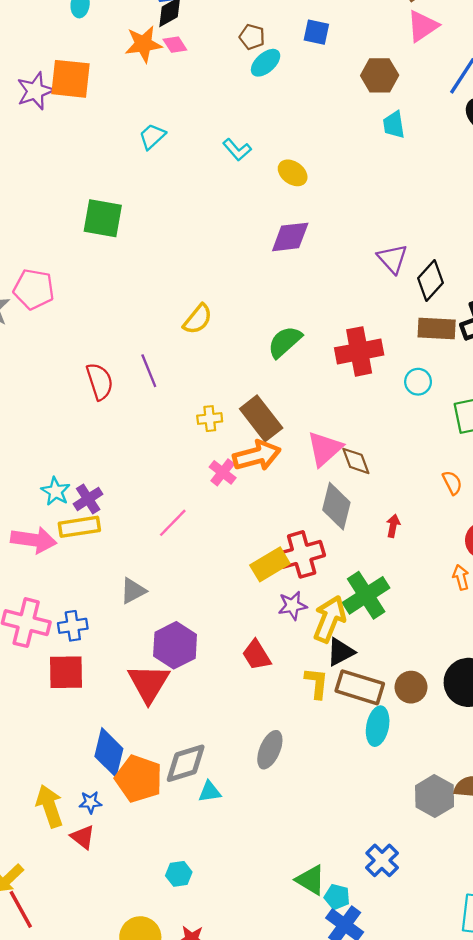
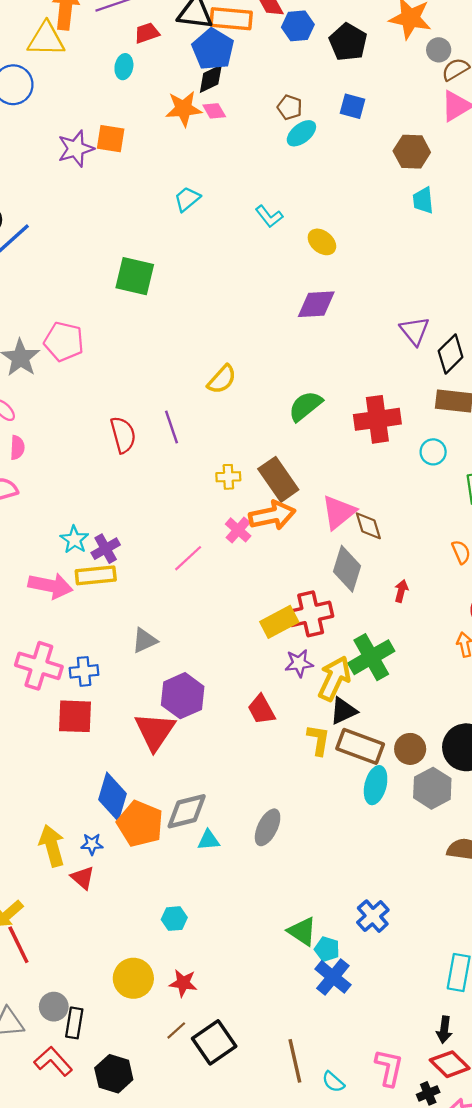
orange square: (70, 79) -> (111, 139), size x0.7
pink line: (173, 523) -> (188, 558), moved
gray ellipse: (270, 750) -> (268, 827), moved
gray hexagon: (435, 796) -> (432, 788), moved

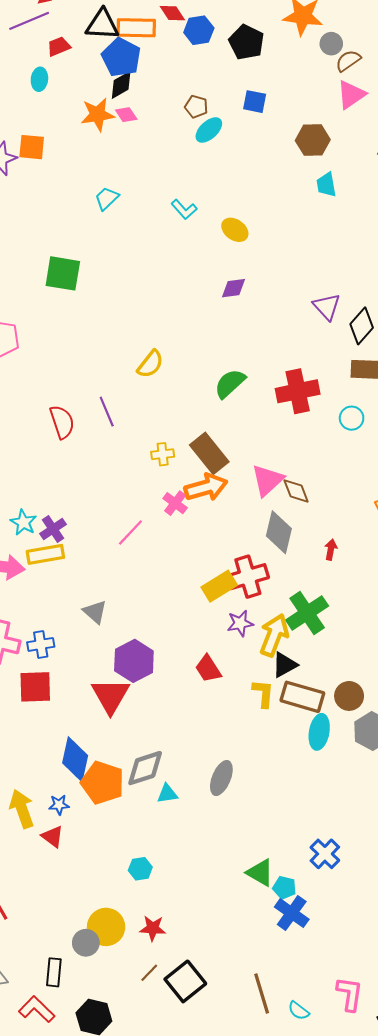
purple diamond: (316, 304) -> (233, 288), size x0.7
gray triangle: (144, 640) -> (95, 612), turned -50
gray circle: (54, 1007) -> (86, 943), moved

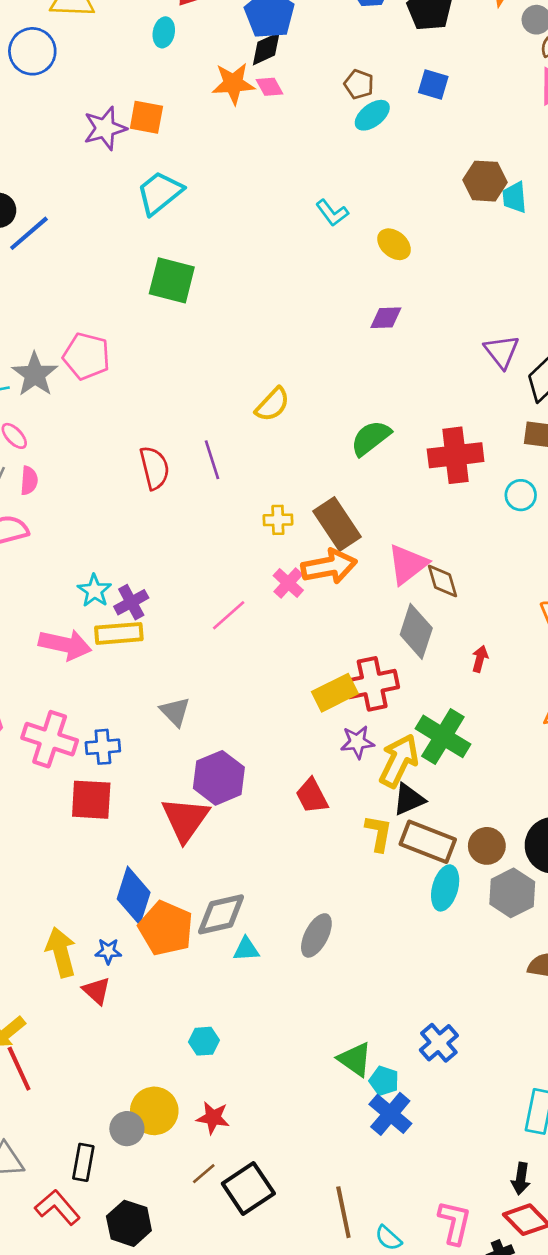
brown hexagon: (313, 140) -> (485, 181), moved
cyan trapezoid: (107, 198) -> (160, 193), moved, size x1.5
green cross: (307, 613) -> (443, 736), turned -30

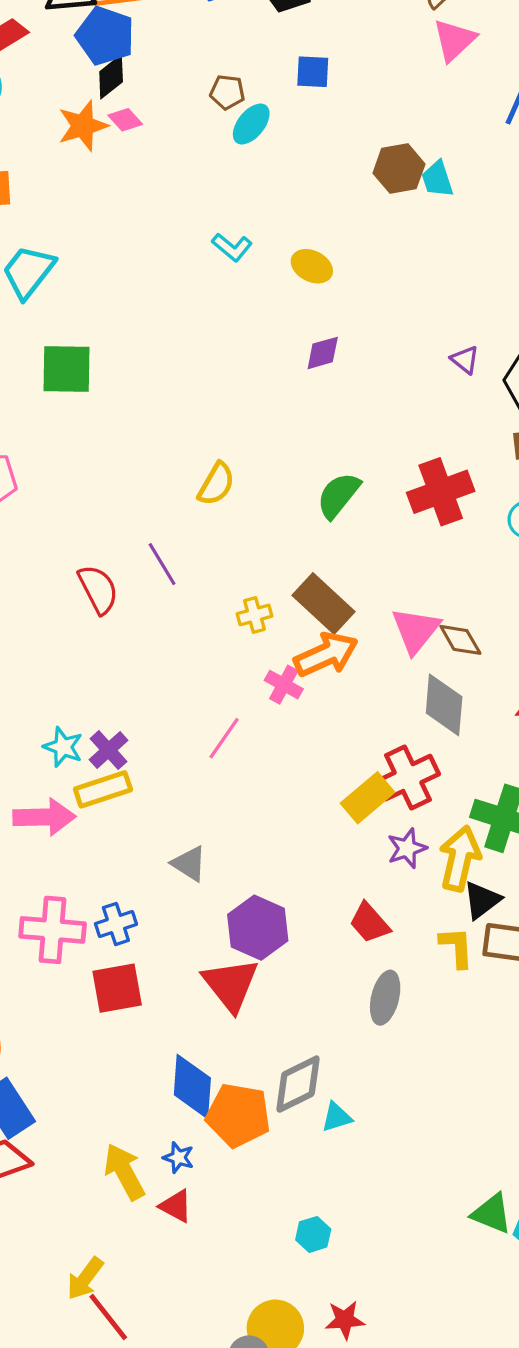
purple triangle: (502, 351) -> (465, 360), size x0.7
gray ellipse: (316, 935) -> (385, 998), moved
blue star: (108, 951) -> (178, 1158), turned 30

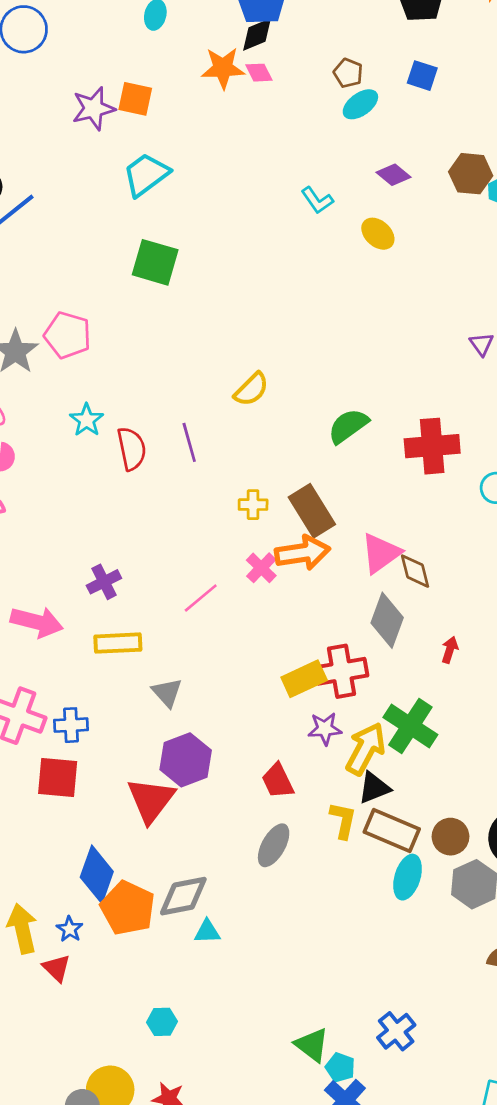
purple diamond: (323, 353) -> (393, 175), moved, turned 40
cyan star: (63, 747) -> (87, 420), moved
yellow rectangle: (103, 789) -> (118, 643), moved
gray triangle: (189, 864) -> (167, 693), moved

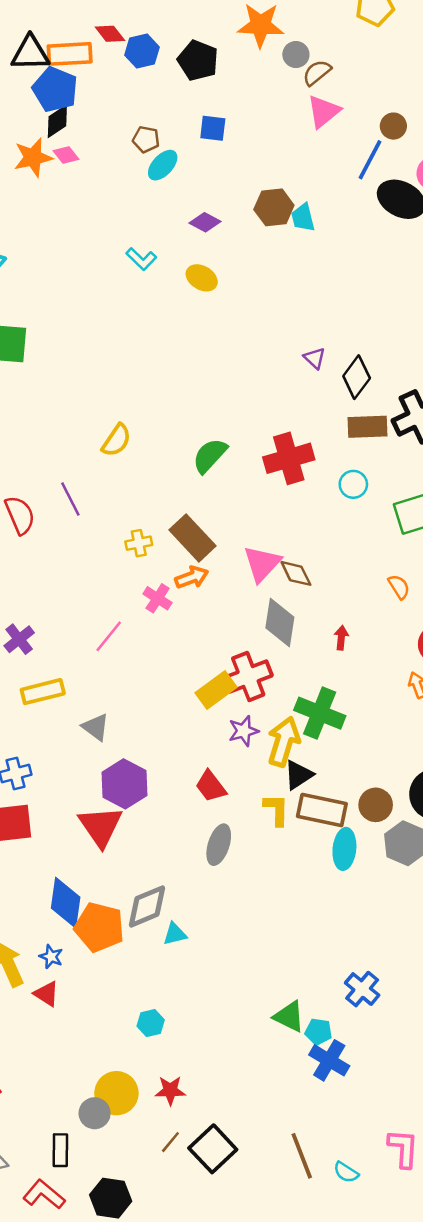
orange arrow: (302, 553) -> (192, 577), size x0.7

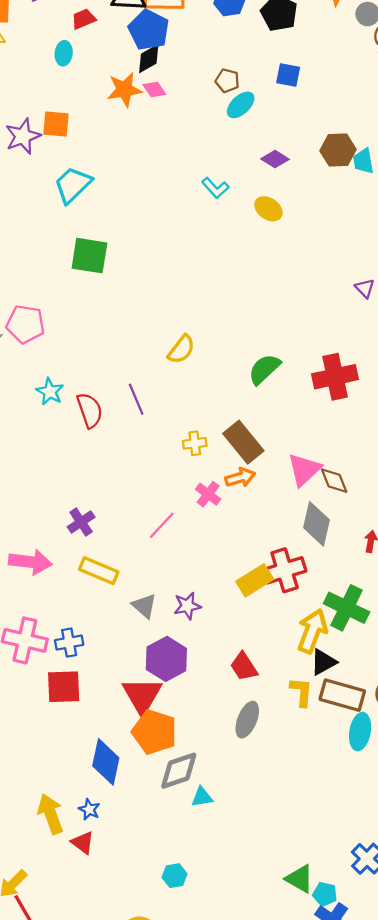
yellow rectangle: (43, 692) -> (99, 571), turned 33
purple star: (244, 731) -> (187, 606), moved
orange pentagon: (99, 927) -> (154, 732), moved

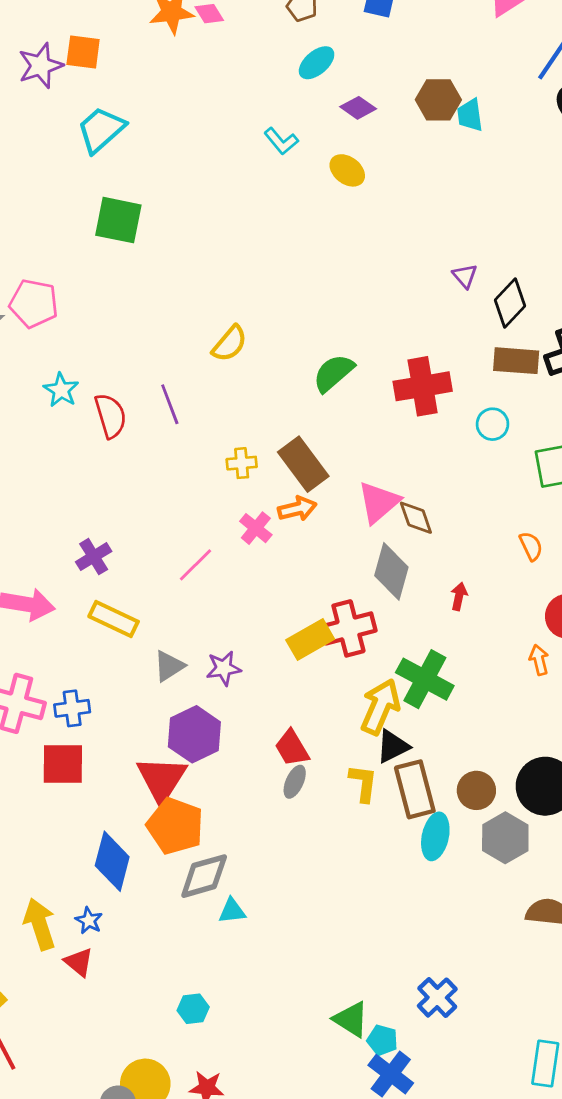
cyan ellipse: (241, 105) -> (317, 63), moved
gray triangle: (144, 606) -> (169, 666), turned 44
brown rectangle: (342, 695) -> (415, 789), turned 57
gray ellipse: (247, 720) -> (295, 782), moved, size x0.7

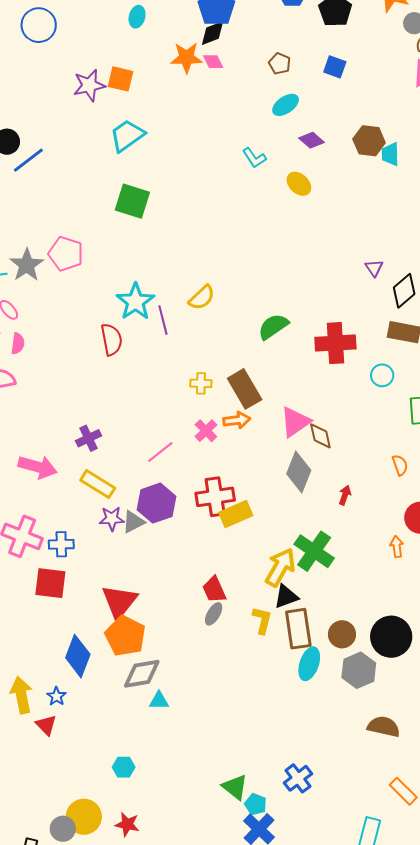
cyan star: (61, 390) -> (135, 302), moved, size x1.5
purple line: (170, 404) -> (163, 320), moved
red cross: (348, 628) -> (215, 497), moved
purple star: (224, 668) -> (112, 519), moved
purple hexagon: (194, 734) -> (157, 503), moved

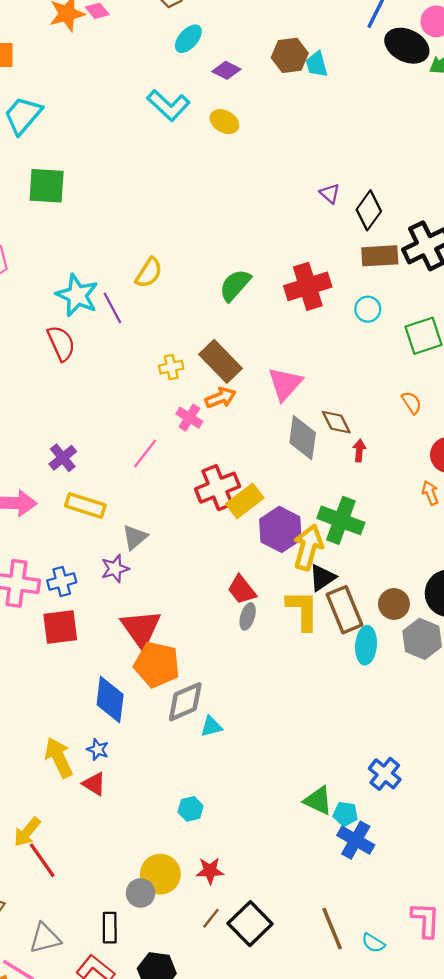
cyan L-shape: (254, 158) -> (168, 105), size x1.5
brown diamond: (320, 436) -> (336, 422), moved
purple hexagon: (157, 503) -> (280, 529), moved
purple star: (112, 519) -> (115, 569), moved
yellow L-shape: (262, 620) -> (303, 610), size x1.4

